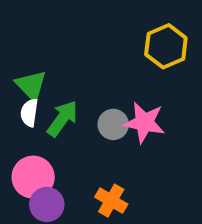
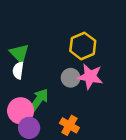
yellow hexagon: (166, 46) -> (83, 46), moved
green arrow: (62, 119) -> (39, 100), moved

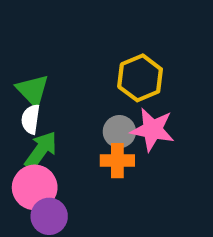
green arrow: (39, 100) -> (41, 150), moved
orange cross: (69, 125) -> (117, 161), moved, turned -30

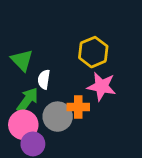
white semicircle: (31, 119) -> (44, 79), moved
gray circle: (119, 132) -> (58, 117), moved, size x1.4

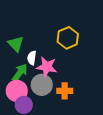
pink star: (102, 86) -> (47, 67), moved
orange cross: (78, 107) -> (65, 91), moved

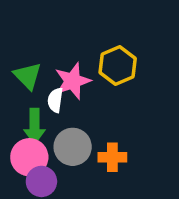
pink star: (47, 67) -> (73, 81), moved, turned -30
green arrow: (20, 73) -> (35, 126), turned 144

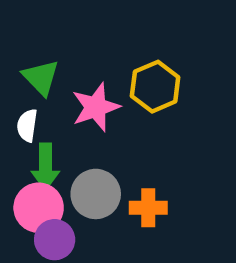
green triangle: (28, 76) -> (41, 77), moved
white semicircle: (55, 100) -> (27, 125), moved

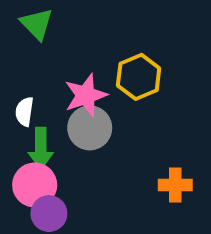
green triangle: (41, 77) -> (37, 24), moved
gray circle: (96, 194) -> (90, 128), moved
orange cross: (148, 208) -> (175, 185), moved

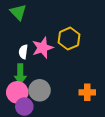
white semicircle: (24, 112) -> (23, 52), moved
gray circle: (90, 128) -> (40, 90), moved

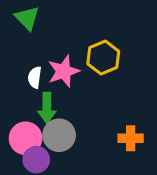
green arrow: (20, 74) -> (47, 108), moved

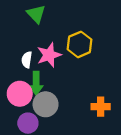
green triangle: (27, 18) -> (36, 14), moved
pink circle: (26, 138) -> (20, 94), moved

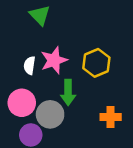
yellow hexagon: (80, 44) -> (96, 63), moved
green arrow: (36, 83) -> (68, 92), moved

